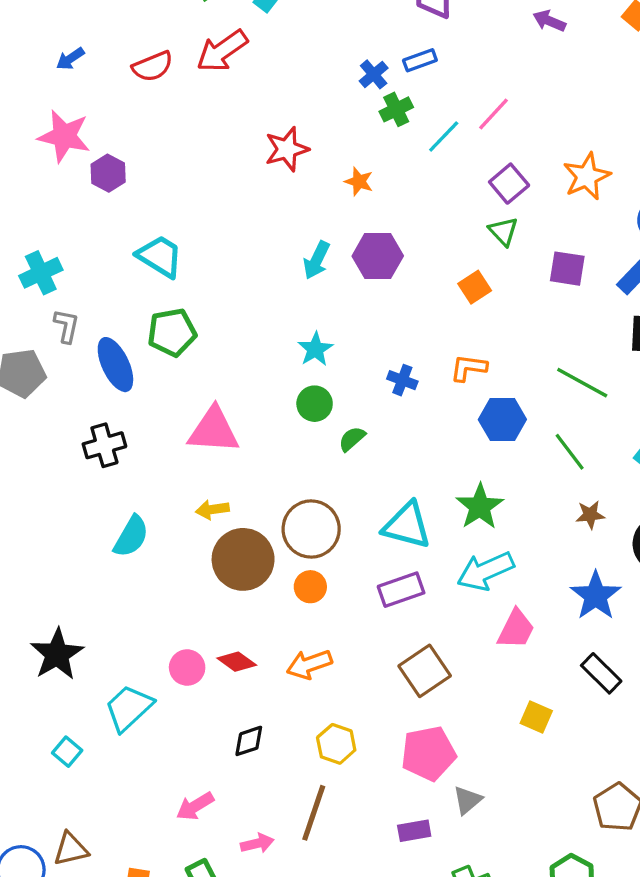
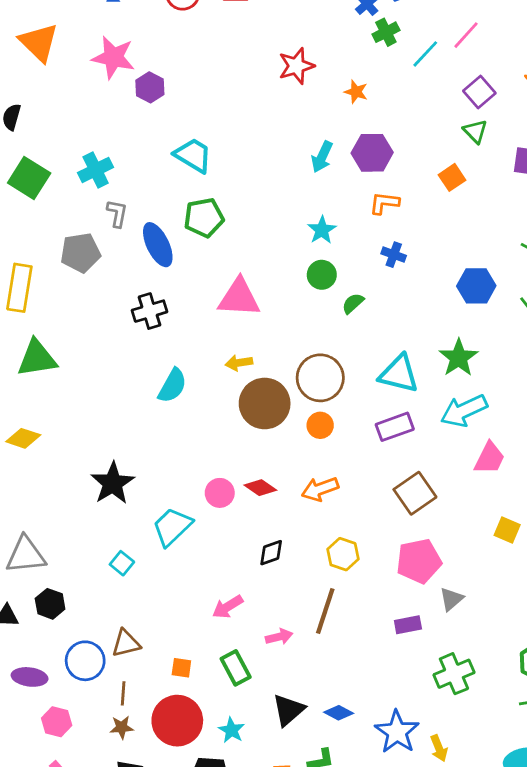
orange L-shape: (469, 368) -> (384, 203), moved

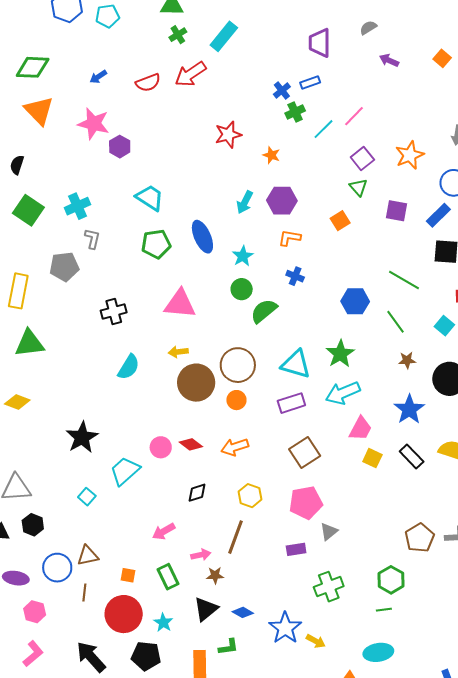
blue ellipse: (158, 245) -> (202, 237), moved
green semicircle: (353, 303) -> (264, 311), size x1.6
yellow square: (507, 530) -> (372, 458), moved
brown star: (122, 727) -> (215, 575), moved
yellow arrow: (439, 748) -> (316, 641), turned -42

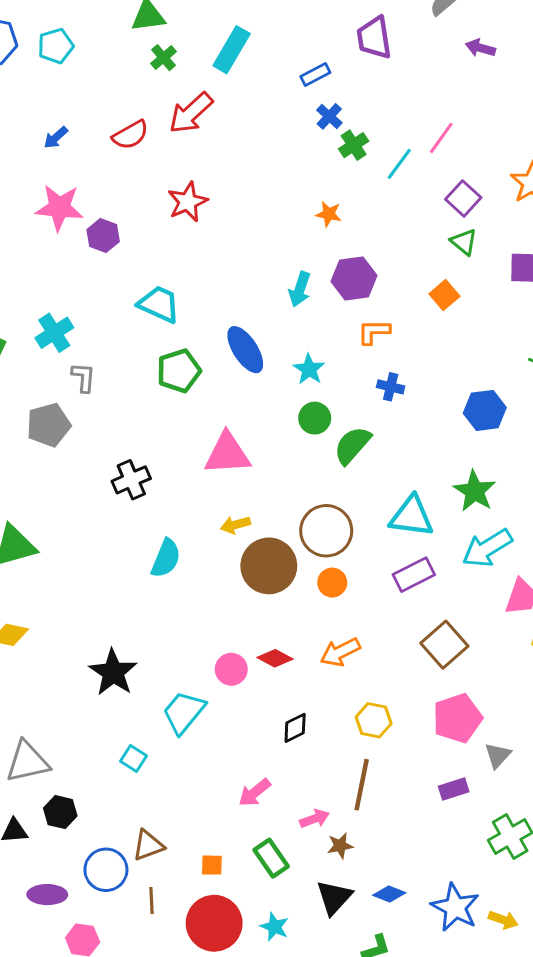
blue rectangle: (310, 83) -> (315, 75), moved
red star: (228, 135) -> (188, 202), moved

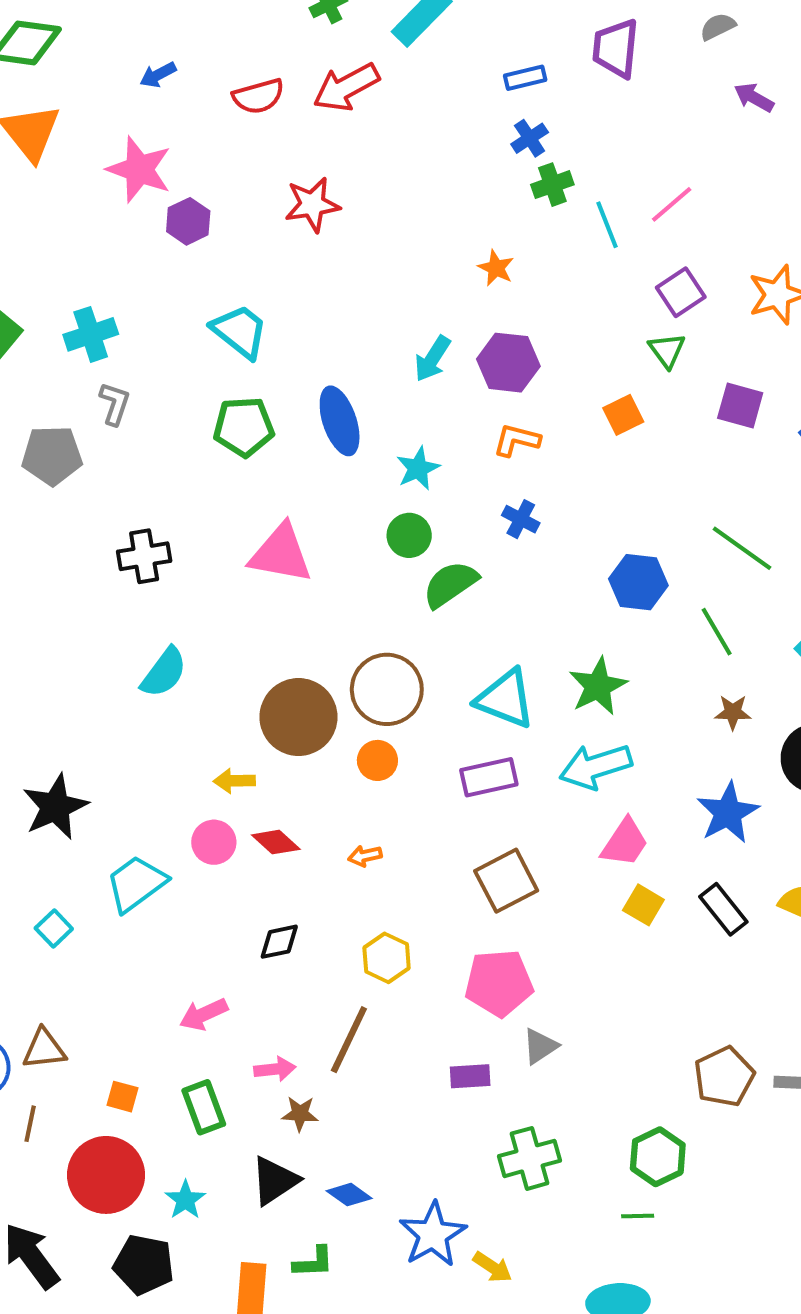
cyan line: (399, 164) -> (607, 225), turned -72
yellow arrow: (236, 525) -> (234, 781), moved
orange arrow: (340, 652) -> (365, 856), size x0.6

